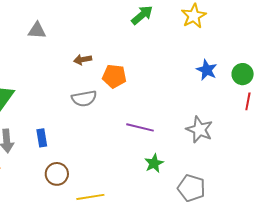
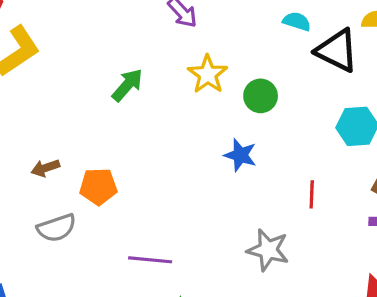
green circle: (243, 74) -> (261, 96), moved
gray star: (199, 130) -> (268, 250), moved

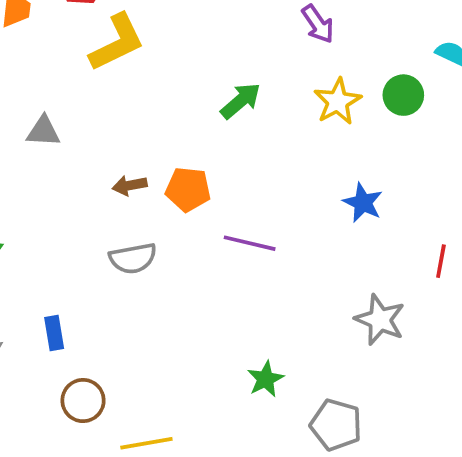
green circle: (261, 96) -> (403, 95), moved
orange pentagon: (98, 186) -> (188, 189), moved
purple line: (150, 260) -> (250, 243), moved

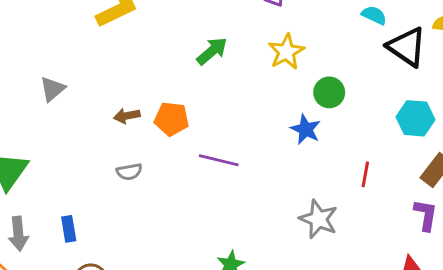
green circle: (403, 95) -> (329, 92), moved
gray triangle: (43, 131) -> (52, 89), moved, turned -44
gray semicircle: (133, 258) -> (129, 172), size x0.7

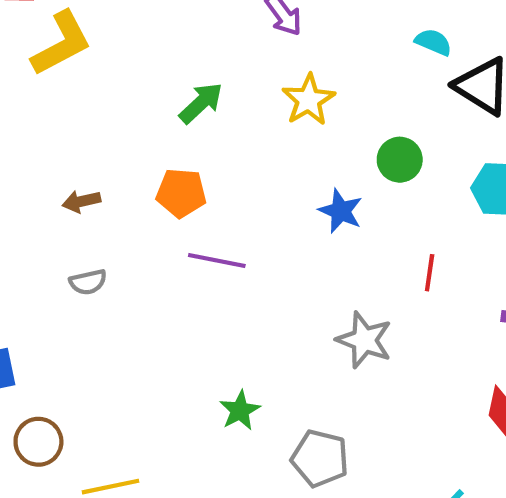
green circle: (329, 92) -> (400, 160), moved
orange pentagon: (172, 119) -> (181, 193), moved

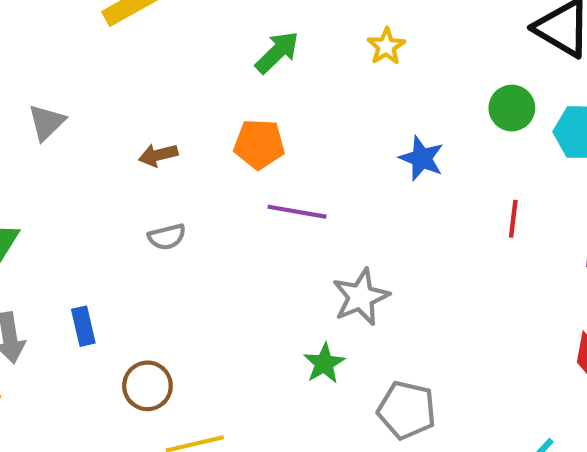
yellow star: (309, 100) -> (386, 46), size x0.7
green circle: (400, 160) -> (512, 108), moved
gray star: (364, 340) -> (361, 297), moved, turned 30
brown circle: (38, 442) -> (147, 386), moved

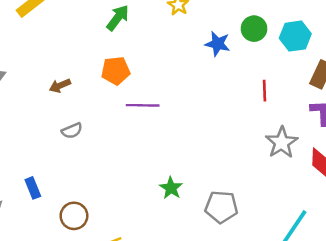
blue star: (422, 158) -> (218, 44), moved
gray star: (361, 297) -> (282, 143), moved

